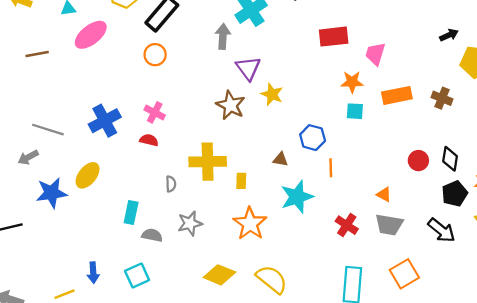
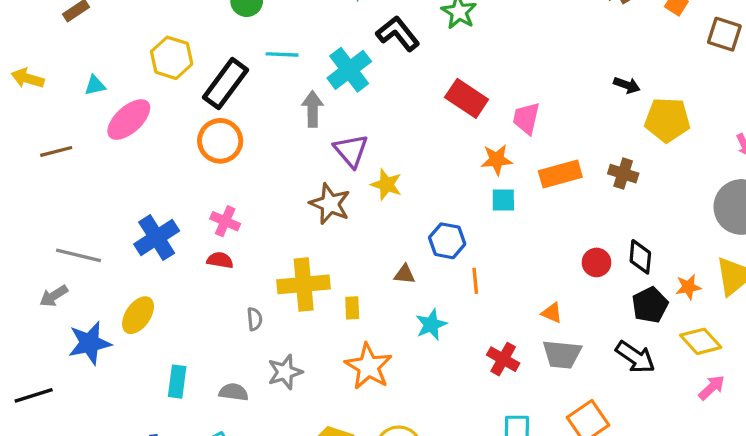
black arrow: (449, 35) -> (627, 85), turned 48
red rectangle: (334, 37) -> (467, 98), turned 44
orange circle: (155, 55) -> (220, 141), size x1.4
cyan star: (297, 197) -> (431, 325), size x0.7
cyan rectangle: (131, 212) -> (177, 382), moved

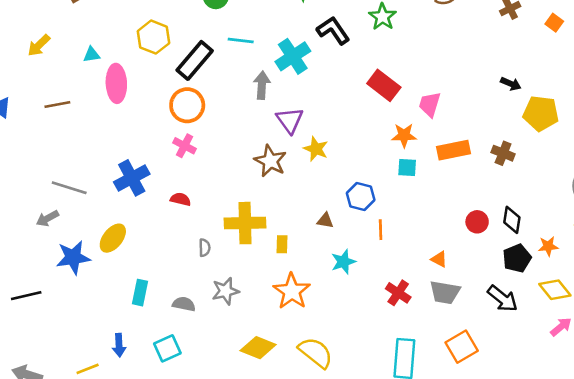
yellow arrow: (28, 78) -> (39, 45), turned -65
pink ellipse: (129, 120) -> (116, 83), turned -54
pink cross: (225, 221) -> (185, 146), moved

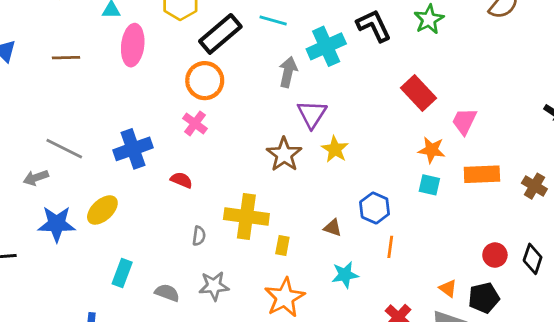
black pentagon: (517, 258) -> (484, 298), moved

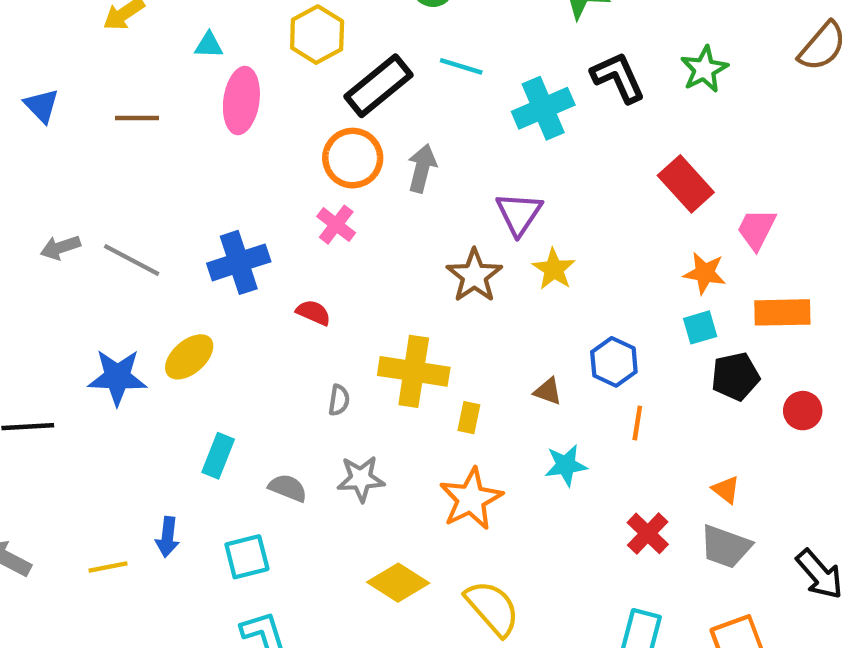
gray arrow: (288, 72) -> (422, 168), moved
gray arrow: (36, 178) -> (60, 247), moved
cyan square: (429, 185) -> (700, 327), turned -30
red circle: (495, 255) -> (803, 411), moved
black pentagon: (484, 298) -> (735, 376), moved

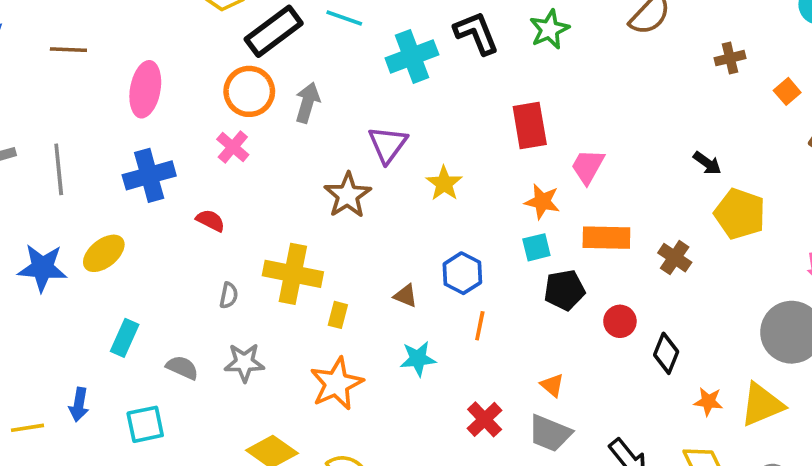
pink ellipse: (241, 100) -> (145, 89), moved
red rectangle: (686, 184) -> (530, 125), turned 30
gray line: (132, 260) -> (59, 169), turned 54
yellow star: (554, 269) -> (444, 183), moved

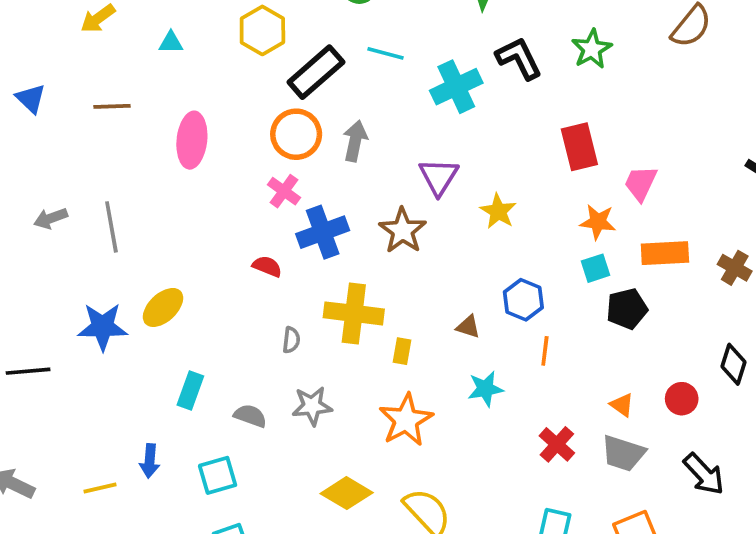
blue cross: (149, 175) -> (323, 232), moved
red circle: (620, 321) -> (682, 399), moved

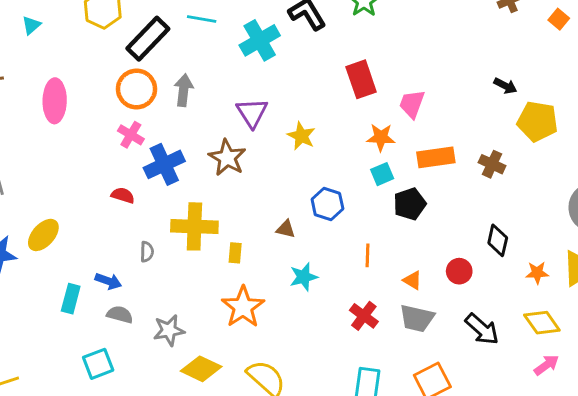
cyan triangle: (171, 43) -> (31, 25), turned -36
orange line: (545, 351) -> (367, 255), moved
gray star: (312, 406) -> (169, 330), moved
blue arrow: (150, 461) -> (108, 281), moved, turned -70

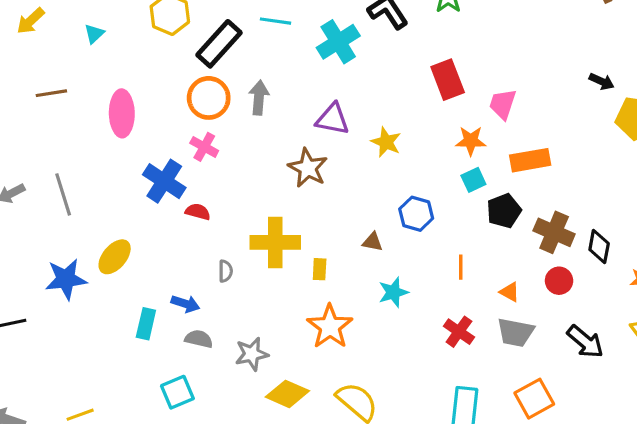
purple triangle: (252, 113) -> (333, 119), turned -44
blue cross: (164, 164) -> (164, 181), moved, turned -30
brown cross: (492, 164) -> (554, 232), moved, size x1.4

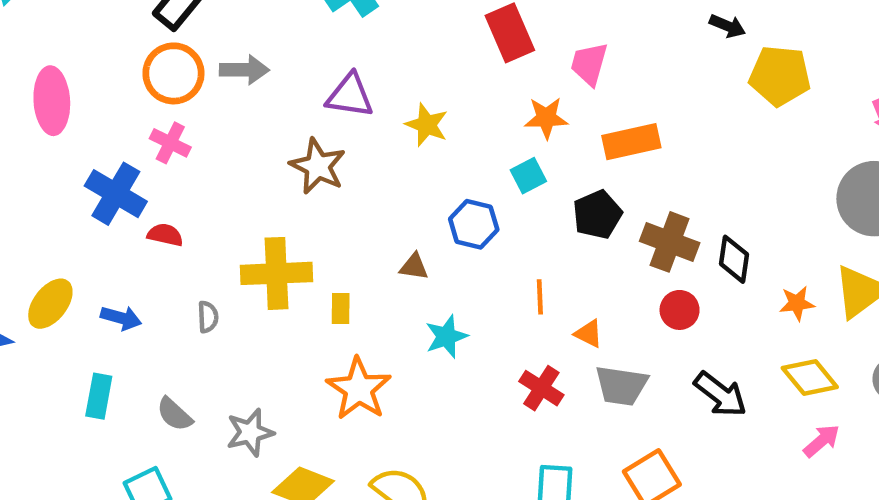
gray arrow: (259, 98) -> (244, 70), turned 88
cyan square: (473, 180) -> (528, 176), moved
orange triangle: (510, 292) -> (589, 334), moved
blue arrow: (185, 304) -> (121, 318), moved
gray semicircle: (199, 339) -> (174, 414), turned -148

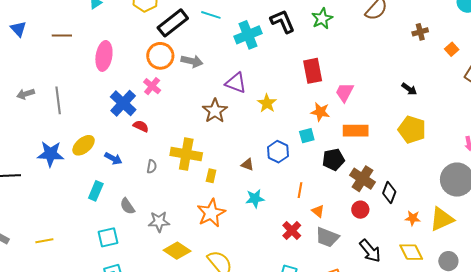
yellow pentagon: (780, 76) -> (412, 130), moved

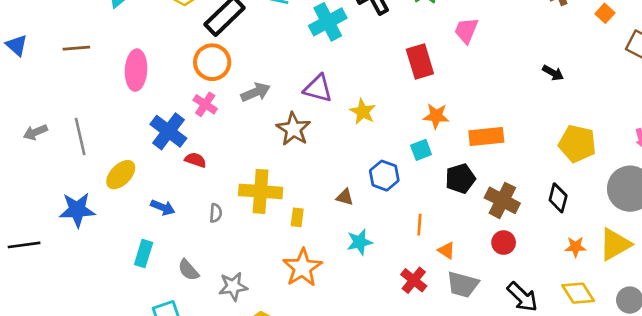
gray arrow: (192, 61) -> (256, 92), moved, turned -30
pink trapezoid: (344, 92) -> (466, 30), moved
yellow pentagon: (412, 130) -> (577, 144), moved
yellow ellipse: (84, 145) -> (121, 175), moved
black diamond: (389, 193) -> (558, 198), moved

